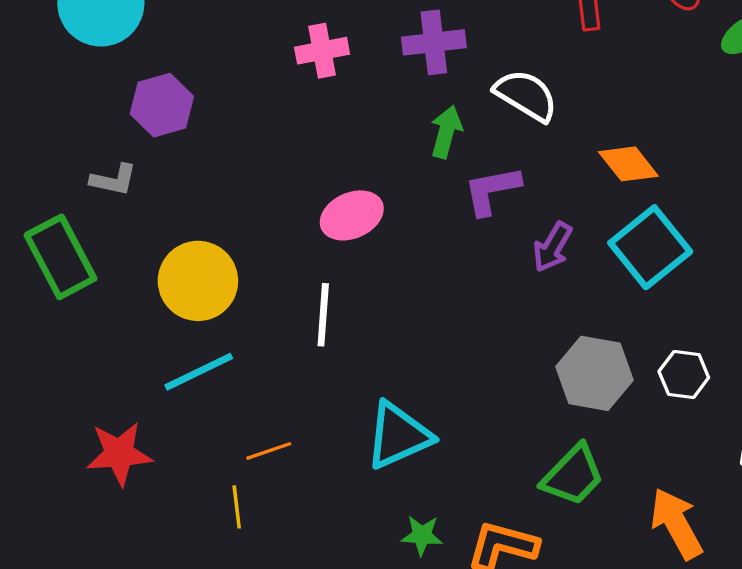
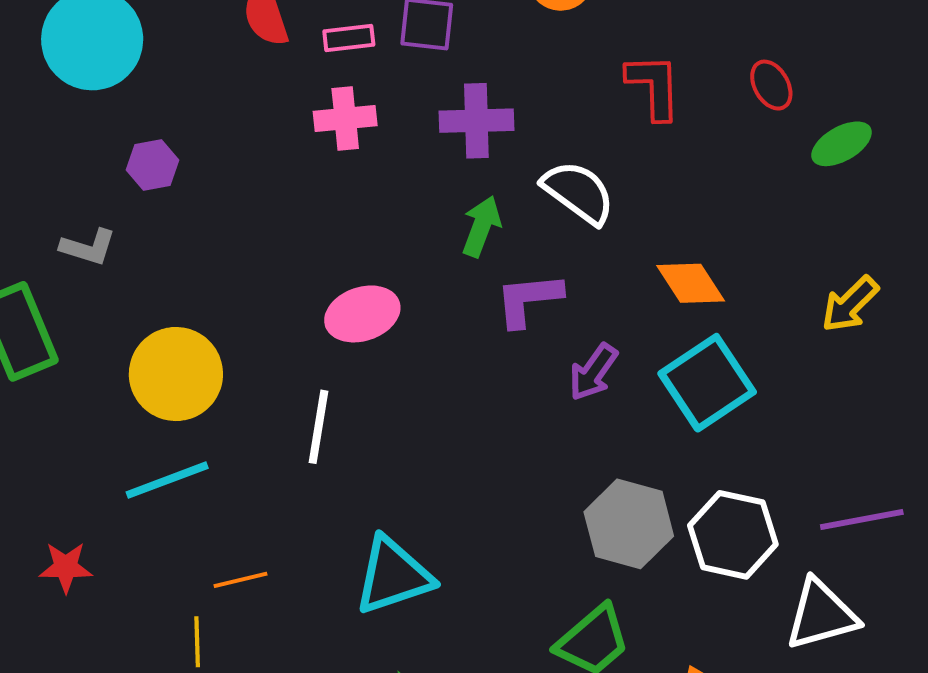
purple hexagon: (162, 105) -> (152, 165), size x0.7
white hexagon: (684, 374) -> (733, 535), size x1.5
red star: (119, 454) -> (66, 567), size x0.7

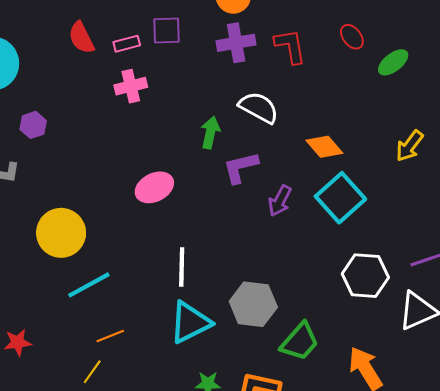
purple cross: (476, 121) -> (236, 43), moved
white line: (318, 427) -> (182, 267), moved
cyan line: (167, 480) -> (89, 285), moved
gray hexagon: (629, 524) -> (253, 304), moved
yellow line: (197, 642) -> (92, 372), turned 45

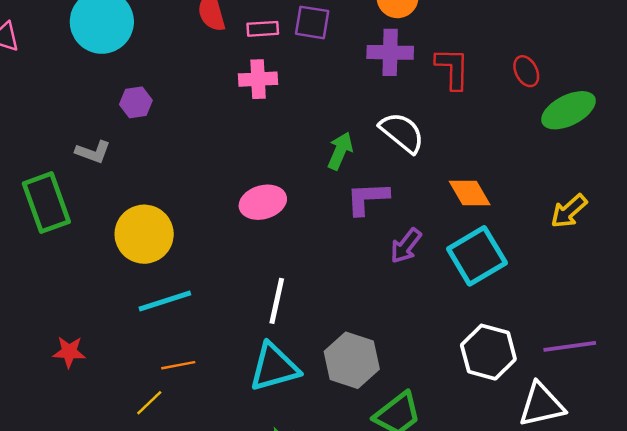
green ellipse: (393, 62) -> (568, 110), size x1.4

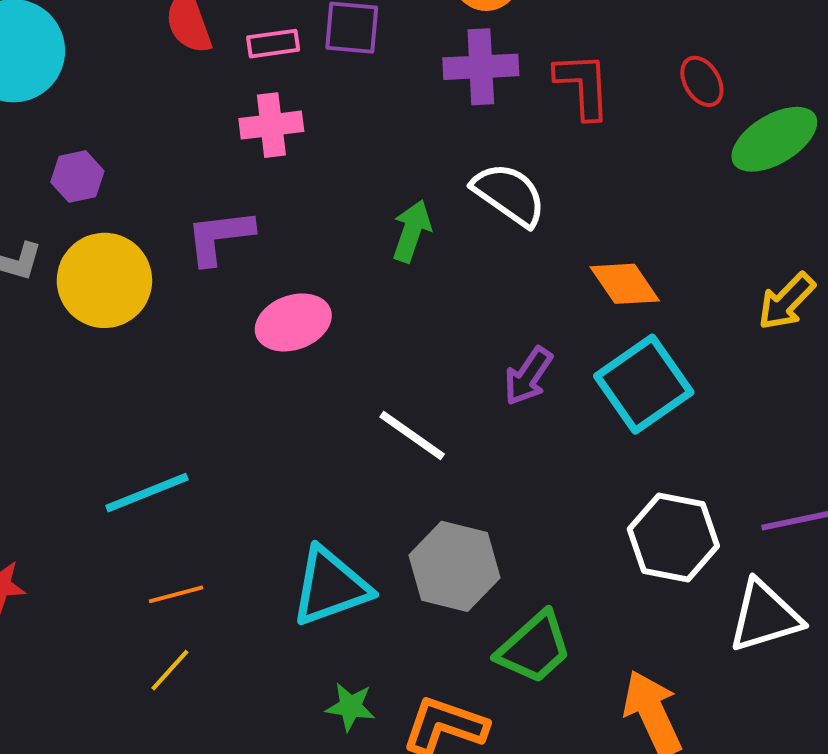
purple L-shape: (367, 198) -> (219, 237), moved
yellow circle: (144, 234) -> (104, 280), moved
white line: (277, 301) -> (412, 436), moved, turned -63
yellow line: (149, 403) -> (170, 670), moved

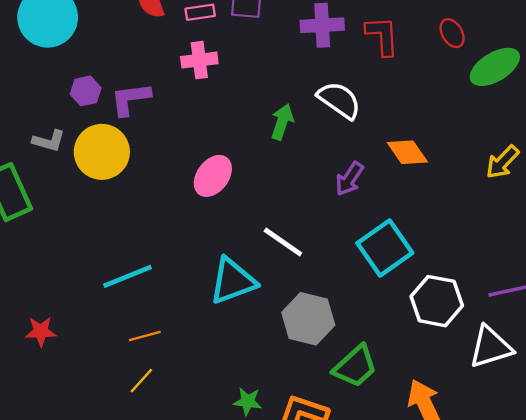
purple L-shape: (219, 237) -> (130, 99), moved
pink ellipse: (293, 322) -> (213, 176), turned -33
purple arrow: (528, 376) -> (349, 179), moved
cyan square: (644, 384) -> (385, 248), moved
cyan triangle: (330, 587) -> (233, 281), moved

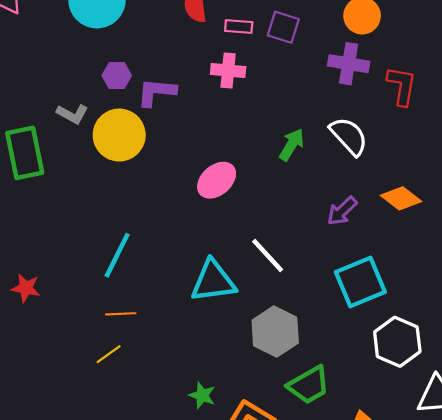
orange diamond: (407, 152) -> (401, 198), turned -30
cyan line: (127, 276) -> (117, 255), turned -54

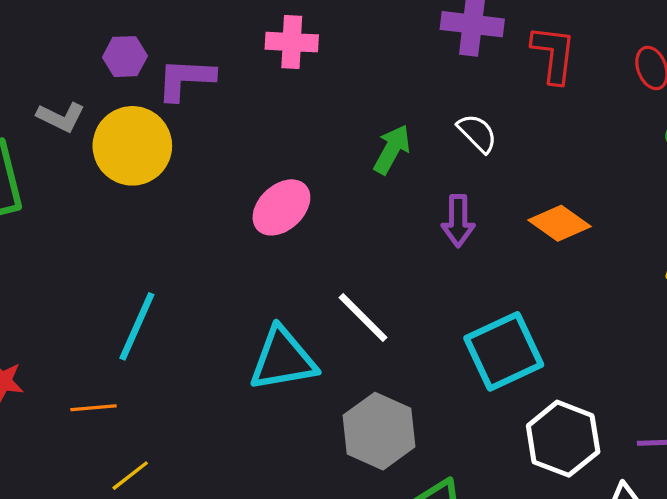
white semicircle: (349, 136) -> (477, 133), size x0.7
purple arrow: (342, 211) -> (458, 221), moved, turned -44
orange line: (121, 314) -> (94, 408), moved

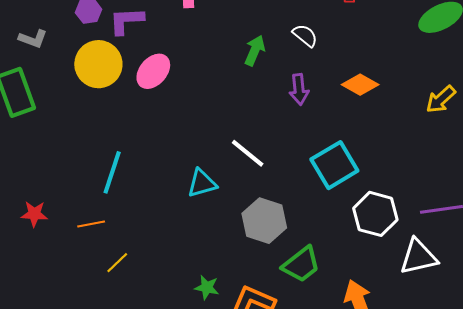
gray L-shape: (61, 117) -> (33, 39), moved
pink ellipse: (281, 207) -> (153, 71), moved
cyan triangle: (283, 359) -> (202, 183), size x0.7

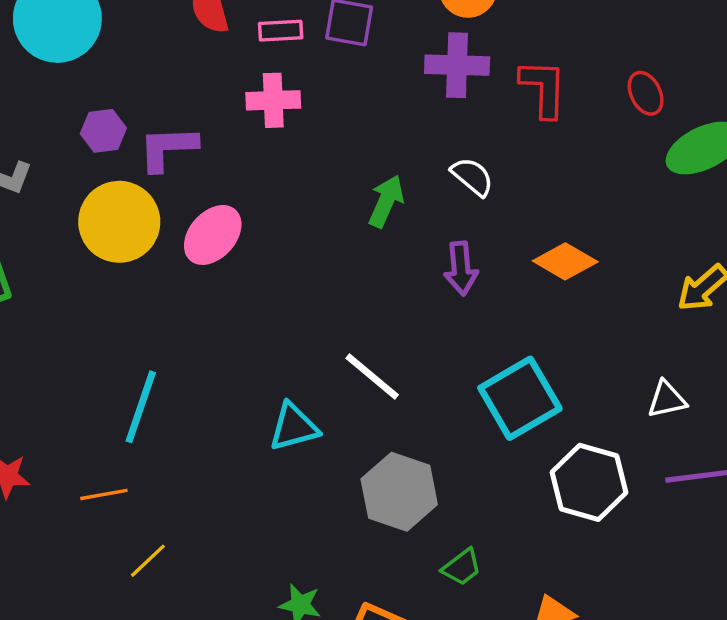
white triangle: (418, 257) -> (667, 399), moved, size x0.6
green trapezoid: (301, 264) -> (462, 567), size x0.6

